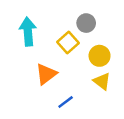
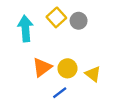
yellow square: (68, 42) -> (56, 17), moved
yellow circle: (100, 56) -> (67, 68), moved

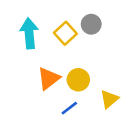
yellow square: (56, 17) -> (65, 33), moved
yellow triangle: (93, 74) -> (109, 99), moved, turned 42

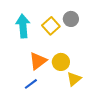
yellow triangle: (109, 99) -> (74, 79), moved
blue line: (69, 108) -> (31, 84), moved

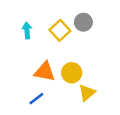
cyan arrow: (23, 26) -> (27, 30), size x0.6
orange triangle: (38, 61) -> (45, 72), turned 48

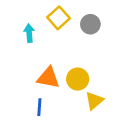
yellow square: (60, 30) -> (59, 18), moved
blue line: (36, 99) -> (39, 107), turned -49

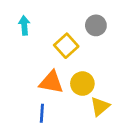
yellow square: (59, 18) -> (66, 46), moved
cyan arrow: (29, 33) -> (24, 25), moved

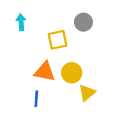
yellow square: (66, 46) -> (58, 40), turned 30

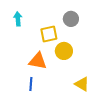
yellow circle: (72, 73) -> (64, 51), moved
yellow triangle: (87, 93) -> (82, 84), moved, turned -49

